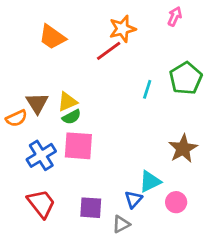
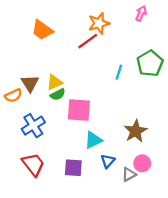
pink square: (78, 146) -> (79, 110), moved
brown star: (183, 149) -> (136, 131), moved
cyan triangle: (150, 182) -> (93, 140), moved
gray triangle: (121, 224) -> (129, 174), moved

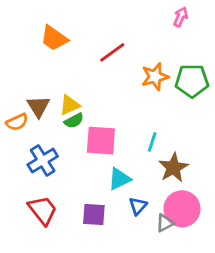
orange star: (99, 23) -> (155, 77), moved
green pentagon: (150, 63) -> (192, 81), turned 30
cyan line: (119, 72) -> (152, 142), moved
pink circle: (142, 163) -> (182, 209), size x1.6

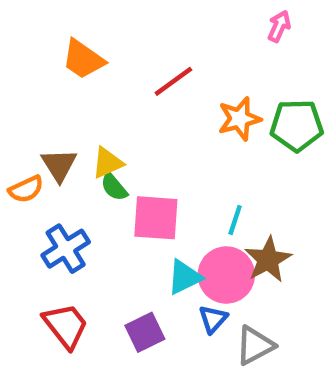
green semicircle: (74, 121) -> (114, 187), turned 78
pink circle: (182, 209) -> (226, 275), moved
purple square: (94, 215) -> (145, 332), turned -30
gray triangle: (165, 223) -> (255, 345), size x1.4

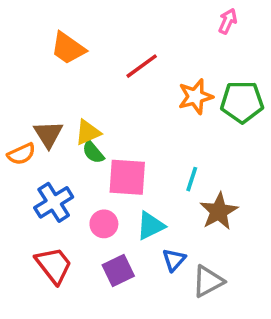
pink circle: (226, 275) -> (104, 224), moved, size x0.6

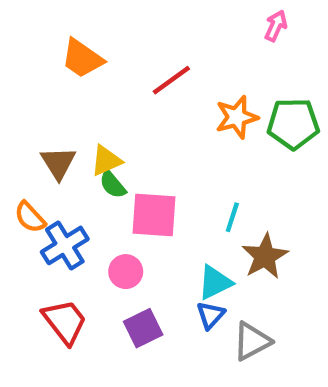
orange semicircle: (21, 154) -> (30, 217), moved, turned 72
cyan triangle: (151, 226) -> (215, 282), moved

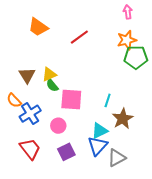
pink arrow: (276, 26) -> (128, 12), turned -32
orange star: (237, 117) -> (127, 40), moved
blue triangle: (211, 315) -> (98, 146), size x1.5

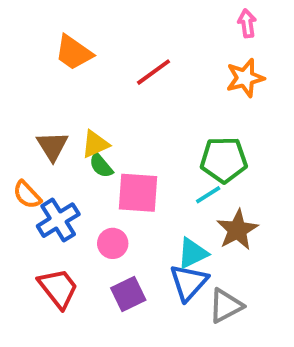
green pentagon: (136, 57) -> (224, 160), moved
cyan line: (108, 100) -> (208, 195), turned 40

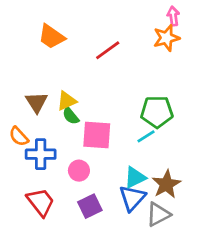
orange star: (245, 78) -> (166, 38), moved
blue cross: (58, 220) -> (41, 154), turned 32
brown star: (237, 230) -> (166, 184), moved

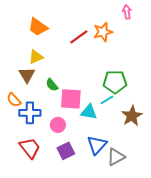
orange star: (166, 38) -> (103, 32), moved
yellow triangle: (67, 101) -> (36, 57), moved
cyan triangle: (135, 177) -> (89, 112), moved, turned 36
brown star: (166, 184) -> (132, 116), moved

